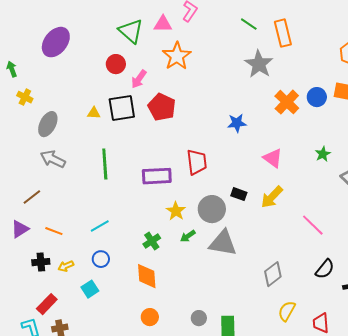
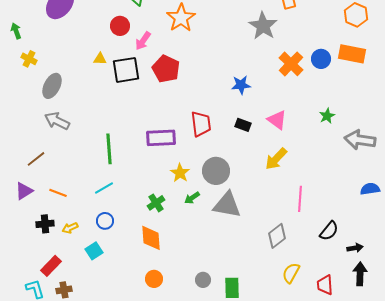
yellow triangle: (94, 113) -> (100, 59), moved
green line: (105, 164) -> (109, 149), moved
black rectangle: (239, 194) -> (243, 125), moved
pink line: (313, 225) -> (300, 199), moved, turned 50

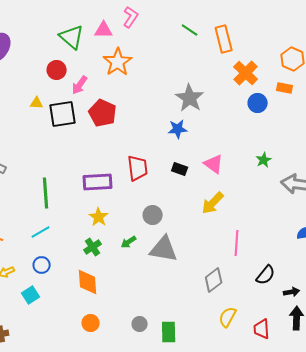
gray star: (263, 26) -> (190, 98), moved
orange rectangle: (352, 54) -> (285, 88), moved, size x0.6
orange cross: (291, 64) -> (246, 73), moved
gray circle: (216, 171) -> (153, 215), size x0.7
yellow star: (180, 173) -> (99, 217), moved

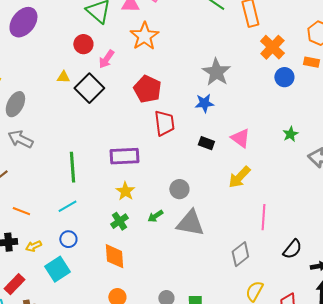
red pentagon: (103, 113) -> (147, 89), moved
black square: (63, 114) -> (89, 88), turned -36
red trapezoid: (138, 168) -> (164, 123), moved
cyan square: (31, 295) -> (57, 269), size x1.4

